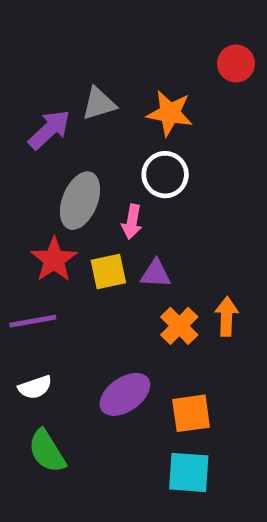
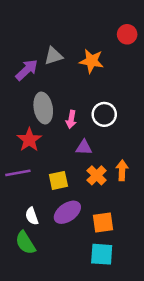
white circle: (165, 175) -> (104, 114), moved
gray ellipse: (80, 201) -> (43, 108), turned -32
yellow square: (108, 271) -> (58, 180), moved
white semicircle: (35, 387) -> (32, 216), moved, turned 90

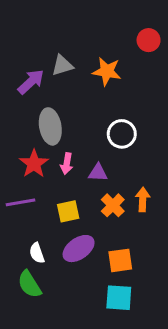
pink arrow: (71, 119) -> (67, 164), moved

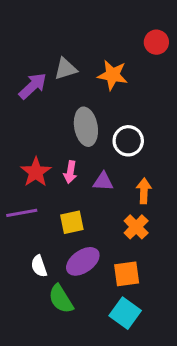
gray ellipse: (50, 126) -> (86, 127), moved
orange arrow: (143, 199) -> (144, 191), moved
orange cross: (113, 205) -> (136, 227), moved
green semicircle: (29, 284) -> (61, 299), moved
cyan square: (119, 298) -> (125, 313), turned 32

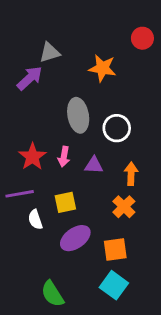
gray triangle: (66, 69) -> (50, 52), moved
white semicircle: (39, 266) -> (35, 220), moved
green semicircle: (61, 299) -> (52, 294), moved

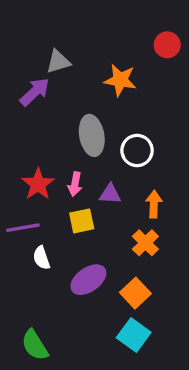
yellow square: (65, 202) -> (82, 221), moved
orange square: (115, 250) -> (135, 293), turned -35
green semicircle: (52, 294) -> (35, 345), moved

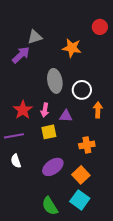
orange arrow: (154, 204) -> (98, 110), moved
orange cross: (145, 243) -> (87, 145), turned 35
white semicircle: (41, 258) -> (16, 161), moved
green semicircle: (35, 345) -> (50, 206), moved

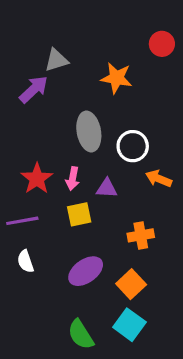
orange arrow: (98, 110) -> (159, 179), turned -70

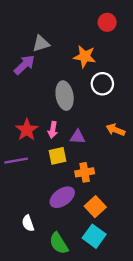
red circle: (162, 44) -> (107, 22), moved
white circle: (133, 146) -> (102, 84), moved
orange cross: (141, 235) -> (85, 172), moved
white semicircle: (26, 261) -> (28, 223), moved

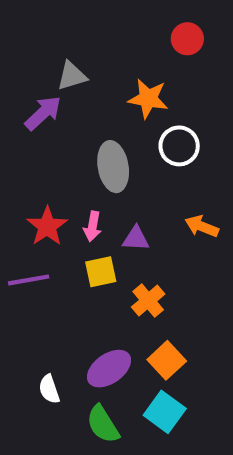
orange cross: (85, 172) -> (148, 301), turned -30
purple ellipse: (62, 197) -> (109, 369), moved

